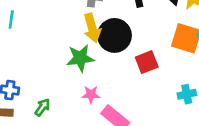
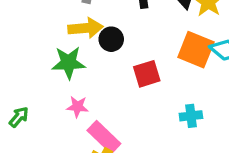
yellow arrow: (92, 28) -> (86, 28), turned -84
black circle: (114, 35) -> (111, 39), size x0.6

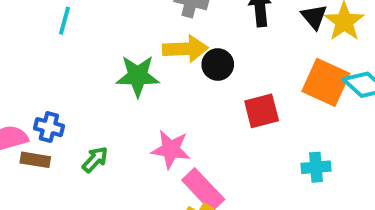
green star: (69, 63) -> (138, 76), moved
pink star: (77, 107) -> (171, 149), size x1.4

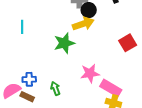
black circle: (218, 65) -> (89, 10), moved
green arrow: (95, 159) -> (55, 88), turned -48
brown rectangle: (35, 160) -> (27, 97), turned 32

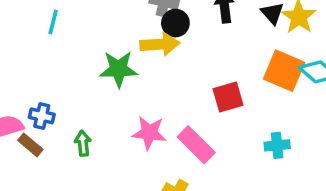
pink rectangle: (111, 88) -> (196, 145), moved

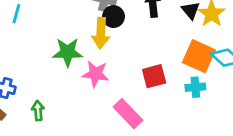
yellow arrow: (160, 44) -> (101, 33), turned 96
pink star: (149, 133) -> (96, 74), moved
cyan cross: (277, 145) -> (195, 87), moved

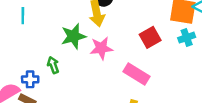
green arrow: (38, 111) -> (53, 65), moved

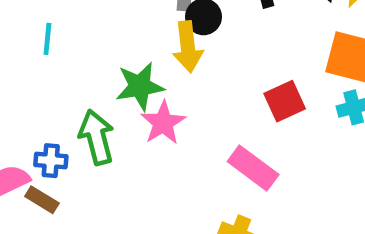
pink star: (101, 48) -> (163, 123), moved, turned -30
green arrow: (53, 65) -> (97, 137), size x1.6

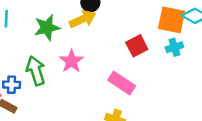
yellow arrow: (188, 47) -> (83, 19), turned -105
green star: (140, 86) -> (47, 28), moved

